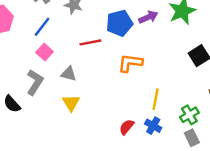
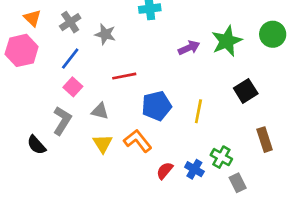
blue pentagon: (119, 23) -> (157, 106), moved
orange L-shape: (130, 63) -> (138, 141), moved, turned 45
yellow line: (156, 99) -> (198, 111), moved
green cross: (189, 115) -> (221, 157), moved, turned -30

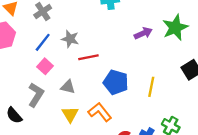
gray star: (105, 34) -> (70, 39), moved
blue pentagon: (157, 106) -> (116, 82), turned 30

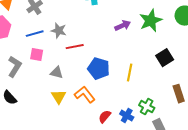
blue line: (43, 42) -> (35, 34), turned 36
pink square: (45, 66) -> (37, 55), turned -32
gray L-shape: (36, 95) -> (15, 67), moved

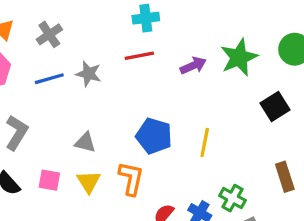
red line: (75, 47) -> (139, 56), moved
pink square: (37, 55) -> (49, 180), moved
black square: (165, 58) -> (275, 106), moved
orange L-shape: (85, 95) -> (131, 178), turned 50

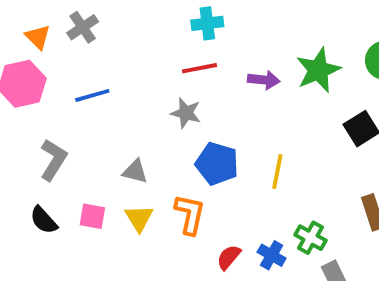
gray cross: (49, 34) -> (83, 27), moved
purple arrow: (193, 66) -> (264, 80), turned 30
gray star: (89, 74) -> (186, 113), moved

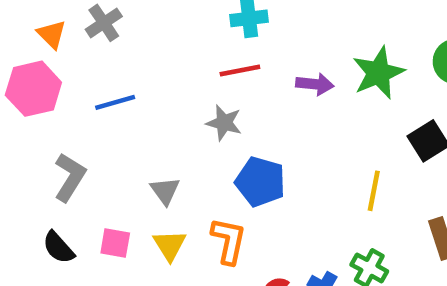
gray triangle: (135, 171) -> (165, 191), turned 40
yellow line: (277, 171) -> (374, 191), moved

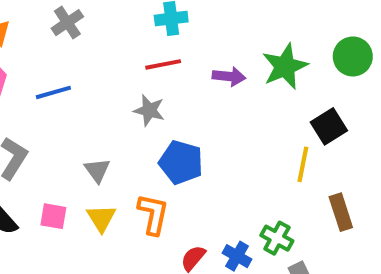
gray cross: (104, 23) -> (67, 23), moved
yellow line: (374, 191) -> (303, 164), moved

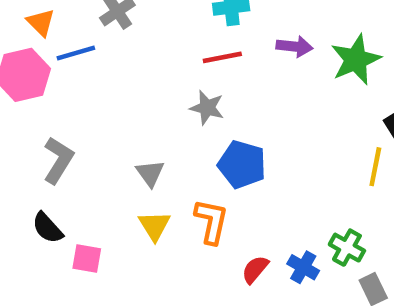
purple arrow: (229, 76) -> (294, 46), moved
blue line: (53, 92) -> (76, 53), moved
pink square: (53, 216) -> (87, 259), moved

